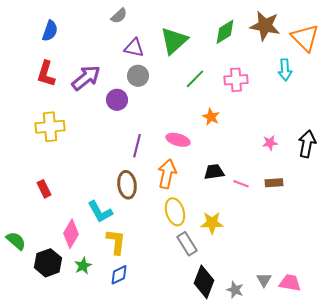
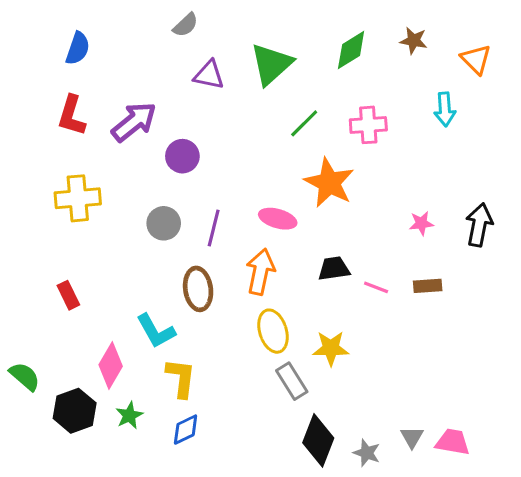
brown star: (265, 26) -> (414, 41), size x0.6
orange triangle: (305, 38) -> (476, 59), size x0.7
gray circle: (138, 76) -> (164, 223), moved
orange star: (211, 117) -> (329, 183), size x1.8

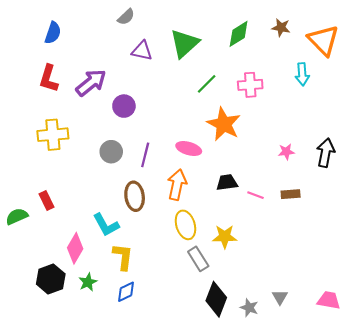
orange triangle: (476, 59) -> (323, 40), size x1.5
green semicircle: (25, 376) -> (17, 216), moved, turned -65
pink trapezoid: (453, 442) -> (329, 300), moved

